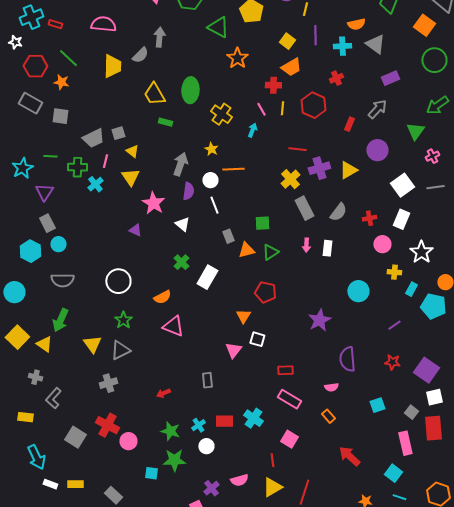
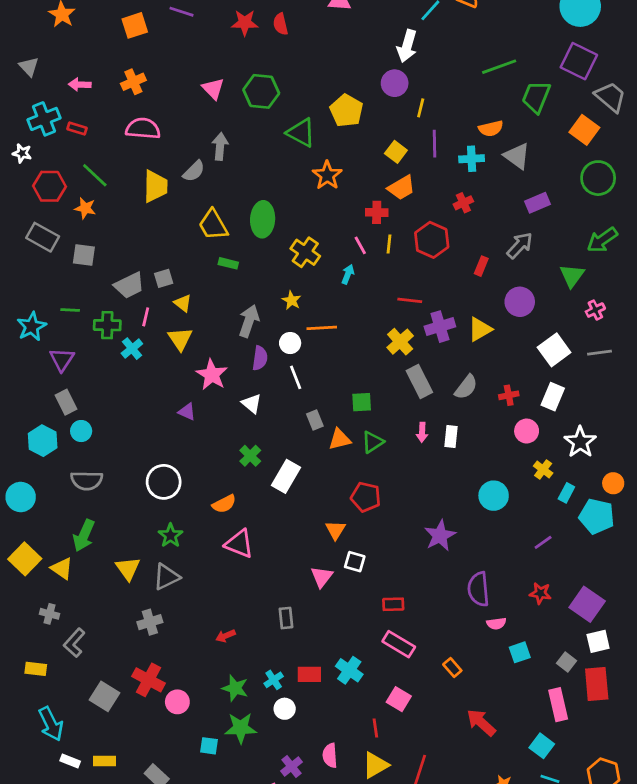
yellow cross: (394, 272) -> (543, 470), turned 32
pink semicircle: (331, 387) -> (496, 623), moved
pink semicircle: (239, 480) -> (330, 755), turned 102

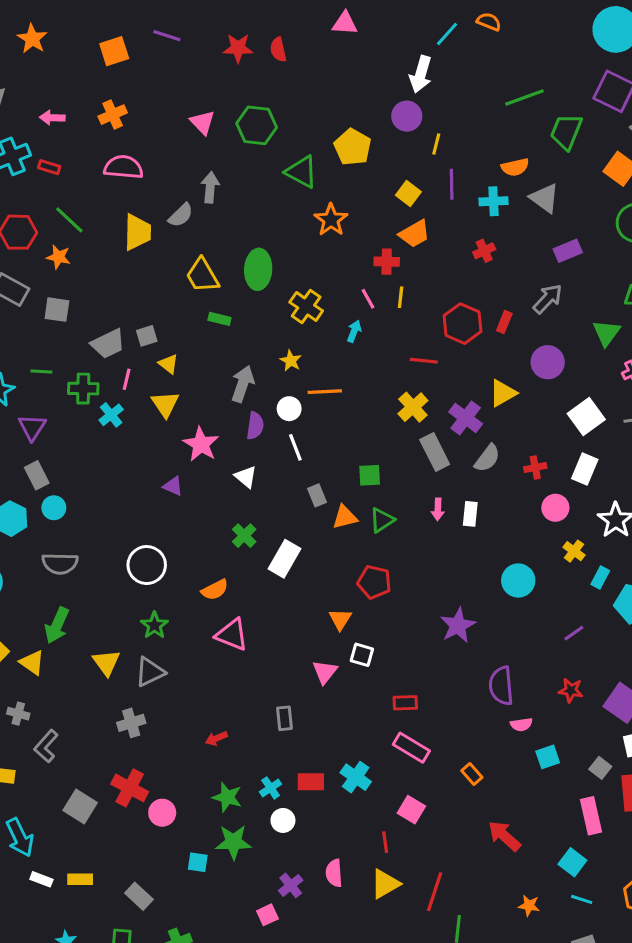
red hexagon: (432, 240) -> (463, 324), moved
purple cross: (440, 327) -> (466, 418), moved, turned -36

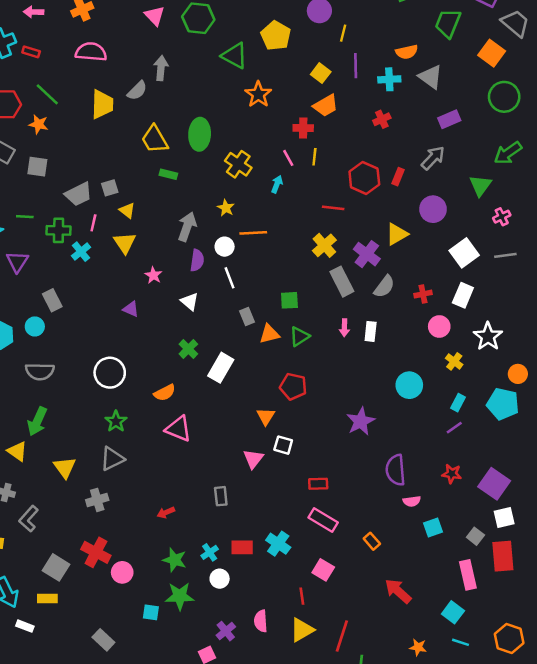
pink star: (201, 444) -> (153, 275), size x0.6
gray rectangle: (37, 475) -> (52, 300), moved
cyan rectangle: (600, 577) -> (458, 403), moved
yellow triangle: (106, 663) -> (65, 468), moved
yellow rectangle: (80, 879) -> (47, 599), moved

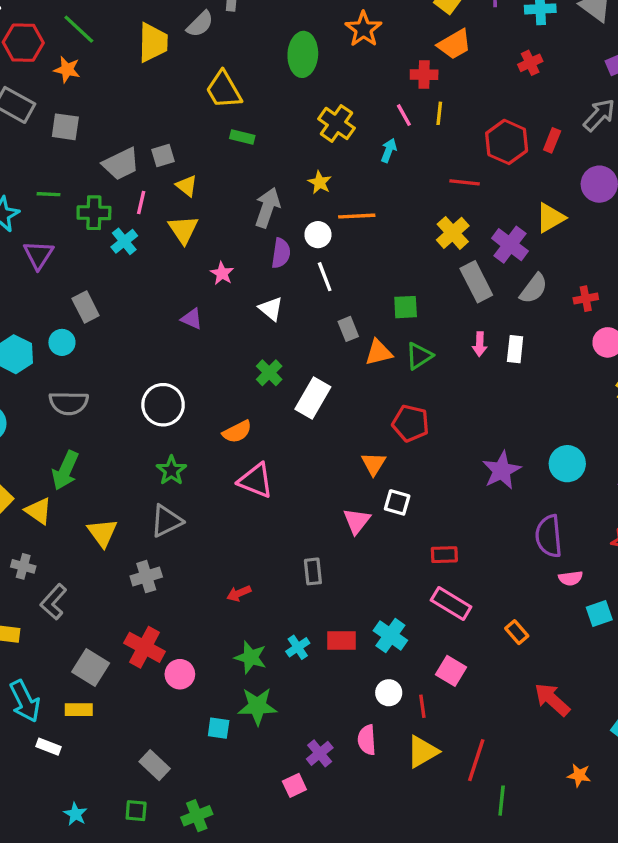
green ellipse: (200, 134) -> (303, 54), moved
cyan circle: (409, 385) -> (567, 464), moved
white circle: (220, 579) -> (389, 693), moved

